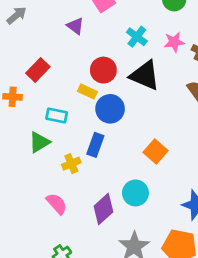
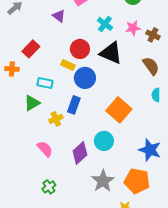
orange square: (155, 152) -> (119, 110), size x1.4

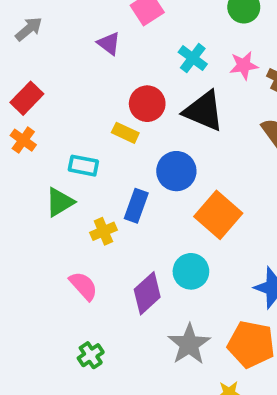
red rectangle: (31, 49) -> (27, 98), moved
orange cross: (12, 69) -> (23, 140), turned 32
blue circle: (85, 78) -> (176, 171), moved

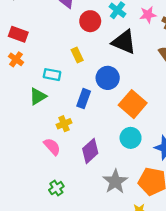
red rectangle: (27, 98) -> (18, 34), turned 66
red circle: (147, 104) -> (90, 21), moved
yellow rectangle: (125, 133) -> (77, 55), turned 40
yellow cross: (103, 231) -> (64, 124), moved
cyan circle: (191, 271) -> (131, 138), moved

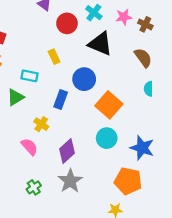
yellow cross: (64, 124) -> (41, 124), turned -32
gray star: (115, 181) -> (70, 181), moved

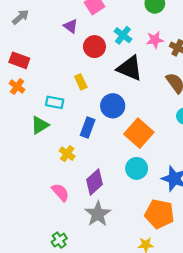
pink semicircle: (29, 147) -> (60, 192), moved
green cross: (34, 187) -> (59, 240), moved

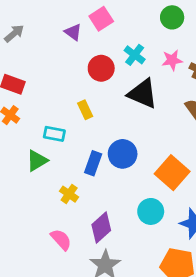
purple triangle: (71, 26) -> (73, 32), moved
blue circle: (113, 106) -> (123, 154), moved
orange square: (139, 133) -> (172, 173), moved

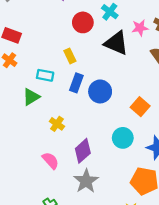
pink star: (172, 60) -> (140, 28), moved
blue rectangle: (93, 163) -> (76, 83), moved
orange square: (172, 173) -> (140, 107), size x0.7

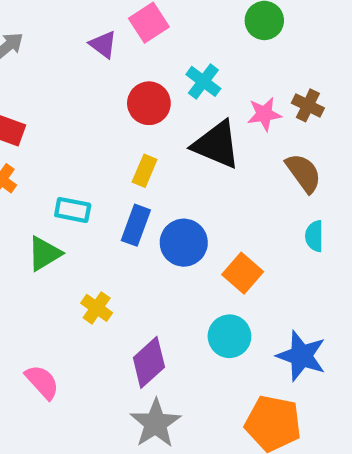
yellow rectangle: (70, 56) -> (145, 171), moved, turned 48
orange square: (140, 107) -> (243, 273), moved
pink semicircle: (50, 161) -> (42, 382), moved

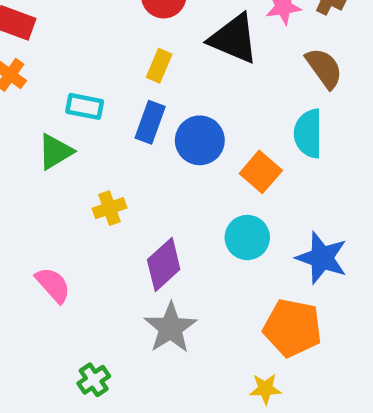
cyan semicircle: (314, 236) -> (308, 134), moved, size x1.5
yellow cross: (97, 308) -> (109, 208), turned 36

